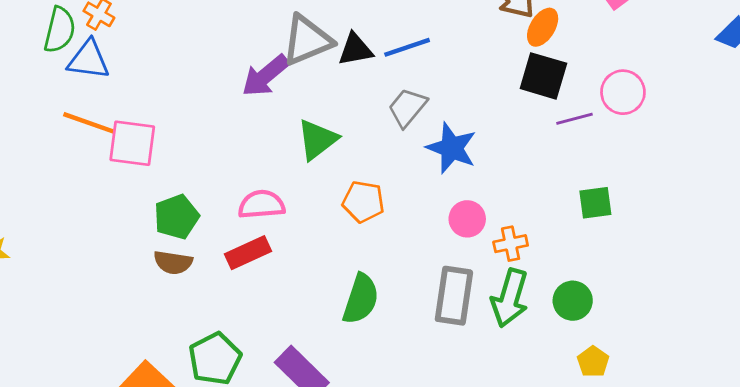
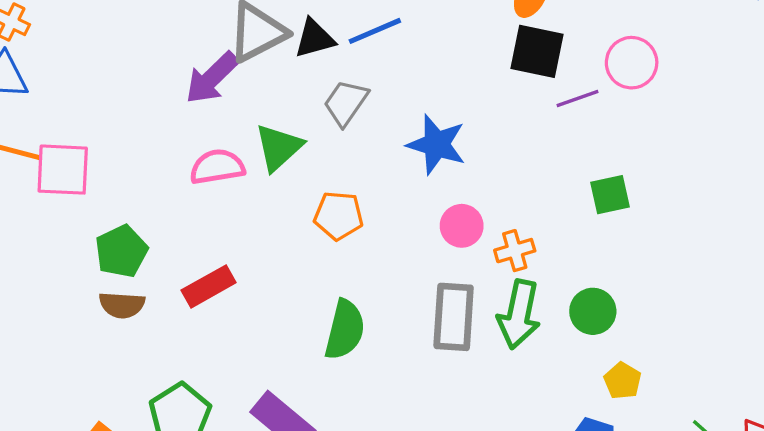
gray trapezoid: (407, 107) -> (346, 103), moved
pink semicircle: (261, 205) -> (217, 167), moved

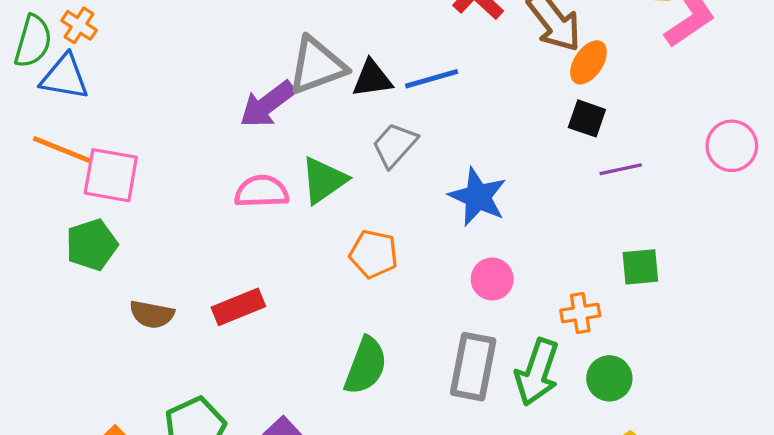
black square: (537, 51) -> (587, 118), size x0.7
pink circle: (632, 63) -> (732, 146), moved
green pentagon: (121, 251) -> (92, 245), moved
orange cross: (515, 251) -> (580, 313), moved

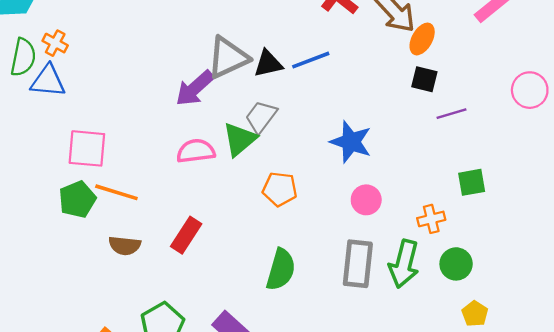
gray trapezoid: (395, 145) -> (261, 117), moved
orange line: (62, 150) -> (116, 192), moved
red rectangle: (238, 307) -> (186, 235), turned -30

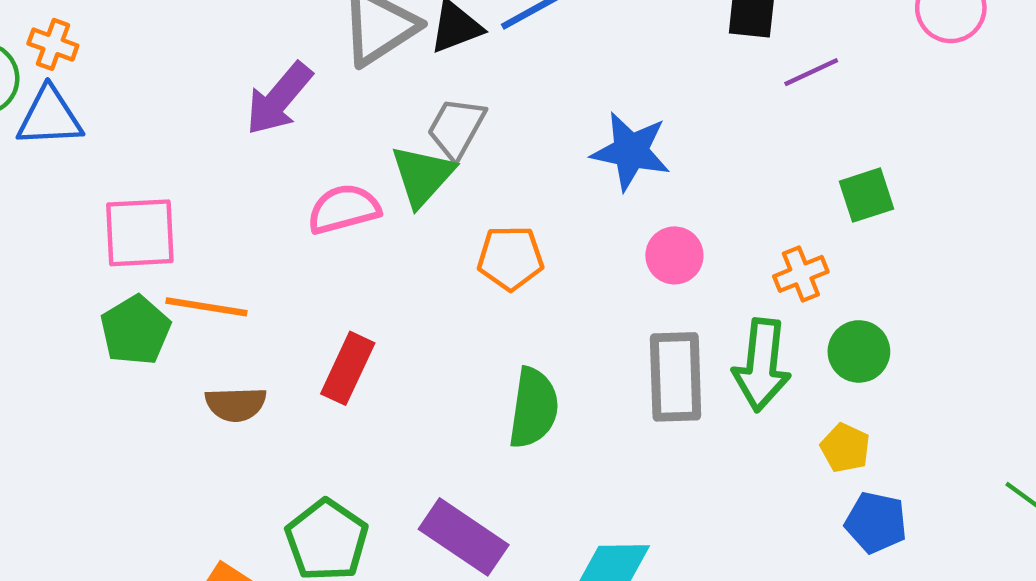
purple arrow: (195, 88) -> (279, 99), moved
yellow pentagon: (475, 314) -> (845, 448), moved

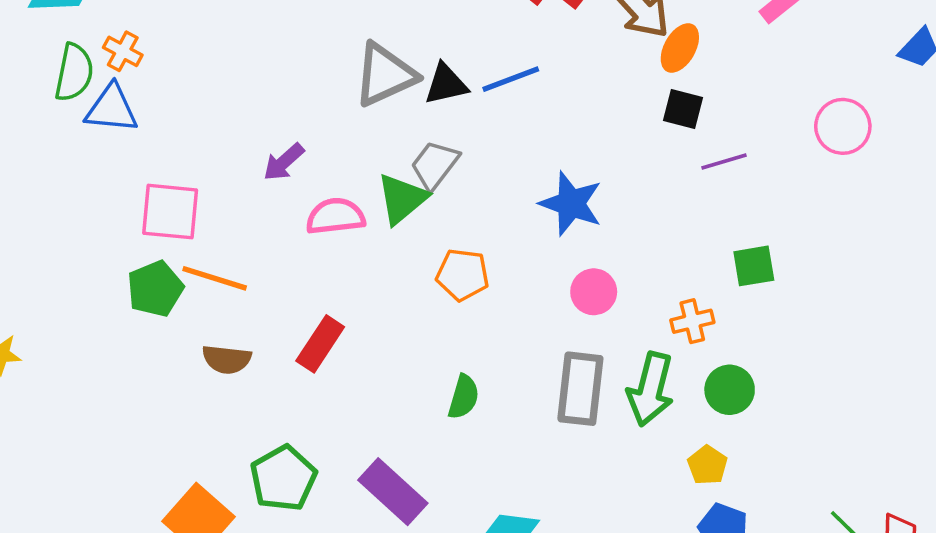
purple arrow: (279, 99) -> (284, 162), moved, size x0.7
green semicircle: (533, 408) -> (464, 397), size x0.7

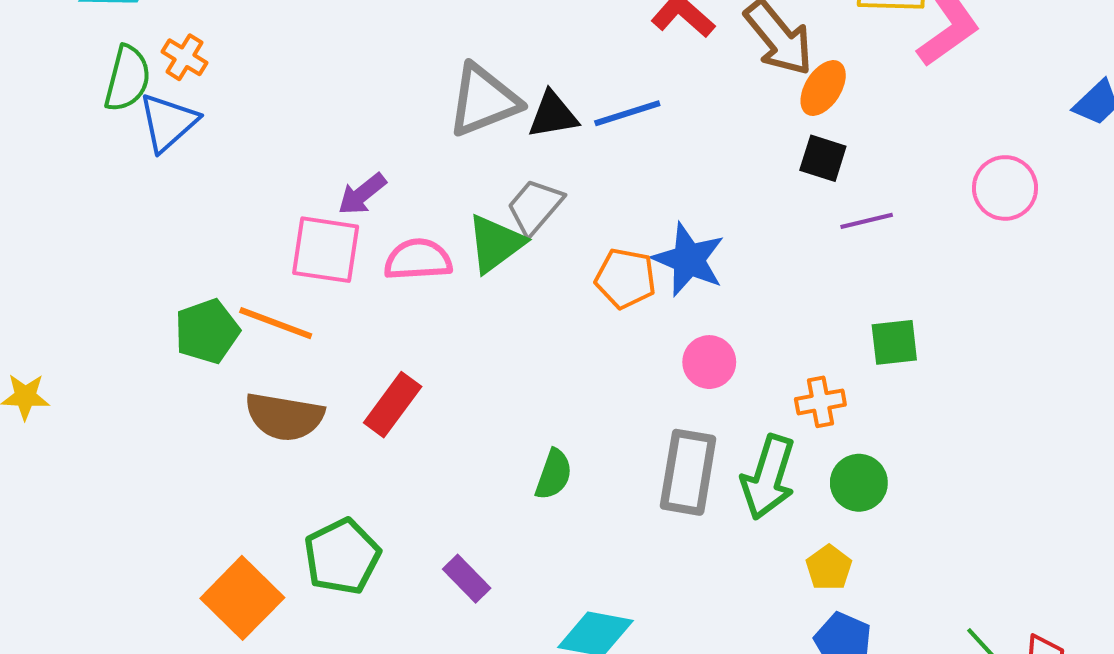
blue triangle: (112, 109) -> (168, 122), turned -50
pink square: (170, 212) -> (326, 250), moved
orange pentagon: (463, 275) -> (626, 278), moved
brown semicircle: (227, 359) -> (284, 417), size x1.4
purple rectangle: (393, 492) -> (467, 579), size x0.6

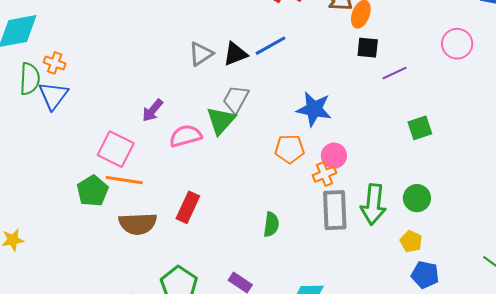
gray triangle: (484, 100) -> (201, 54), size x0.7
pink square: (326, 250) -> (116, 149), moved, turned 30
orange pentagon: (626, 278) -> (290, 149), moved
orange cross: (820, 402) -> (325, 174), moved

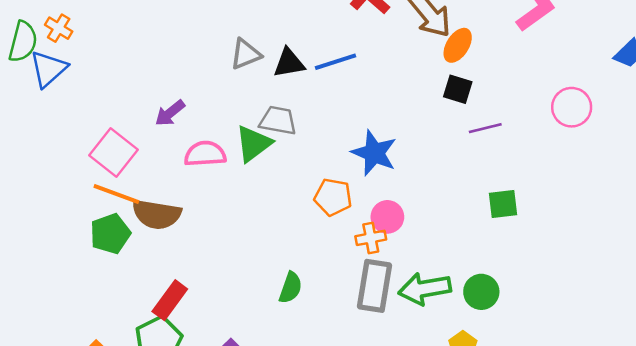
gray trapezoid: (236, 99) -> (278, 120), turned 60
green pentagon: (93, 191) -> (110, 234), moved
green arrow: (373, 204) -> (425, 289), turned 63
red rectangle: (188, 207) -> (170, 300), moved
brown semicircle: (138, 224) -> (157, 214), moved

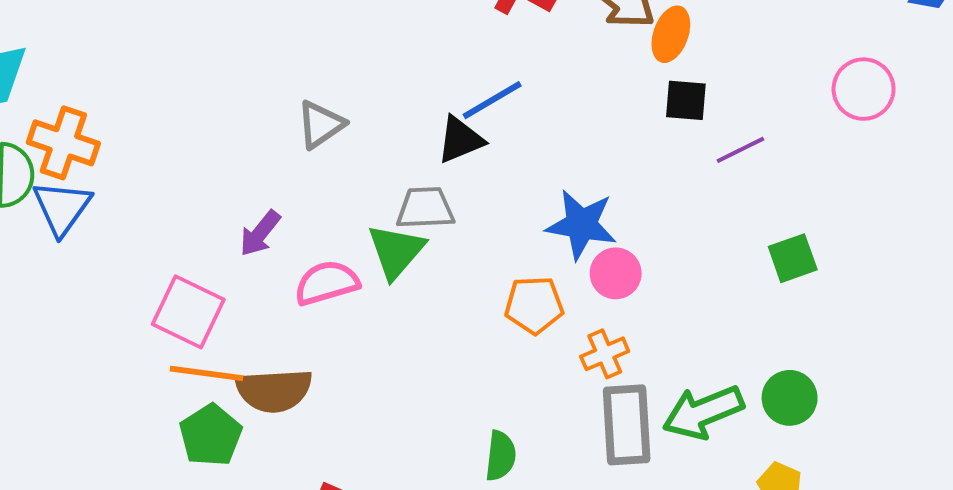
orange cross: (59, 28) -> (63, 143), size x1.6
gray triangle: (246, 54) -> (321, 124), moved
black triangle: (289, 63) -> (460, 140), moved
pink circle: (387, 217) -> (616, 273), moved

